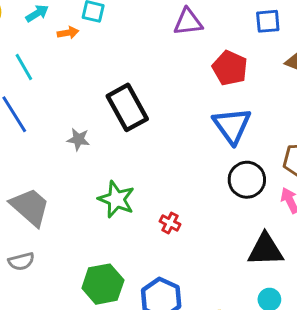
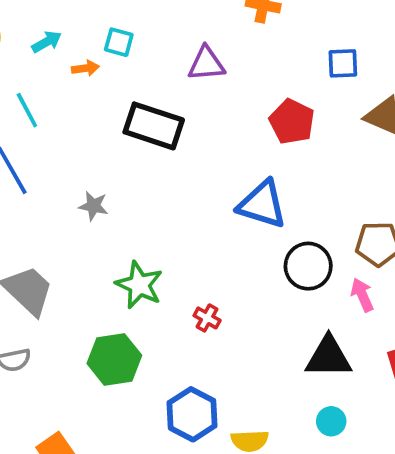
purple triangle: (188, 22) -> (206, 64), moved
black rectangle: (127, 107) -> (154, 126), moved, turned -45
blue triangle: (232, 125) -> (262, 204), moved, turned -39
green hexagon: (103, 284) -> (114, 359), moved

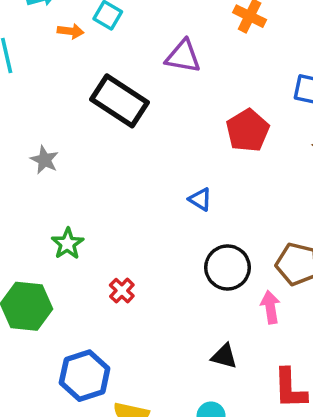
blue triangle: (262, 204) -> (200, 199), size x0.5
green star: (139, 285) -> (67, 244), size x0.7
black triangle: (329, 357) -> (224, 356), size x0.6

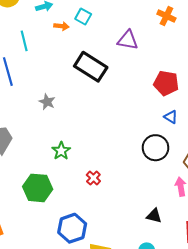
red pentagon: (248, 131) -> (166, 83), turned -30
blue triangle: (200, 199) -> (171, 117), moved
black circle: (228, 267) -> (156, 148), moved

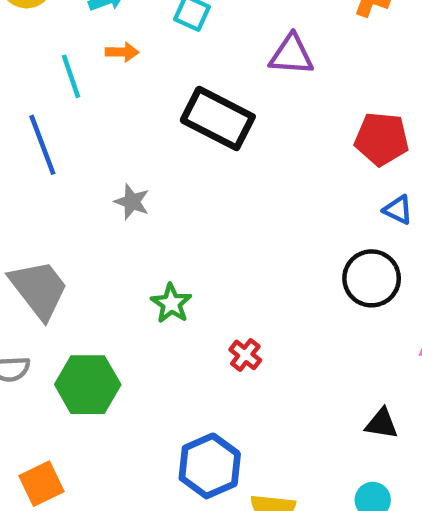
orange arrow: (61, 26) -> (122, 52), moved
green hexagon: (38, 188) -> (88, 385), moved

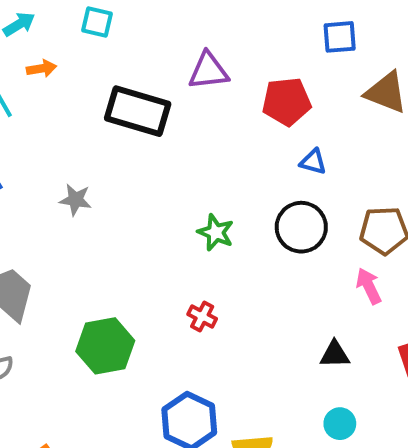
purple triangle: (291, 55) -> (208, 71), moved
green star: (171, 303) -> (216, 232), moved
green hexagon: (88, 385) -> (105, 346), moved

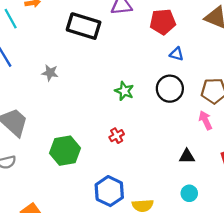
red cross: (202, 317) -> (117, 136), turned 32

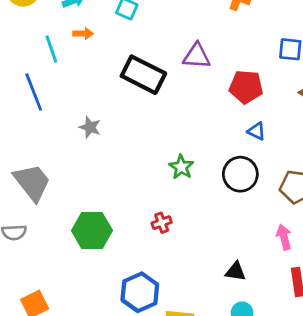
pink arrow: (205, 120) -> (284, 237), moved
black triangle: (187, 156) -> (236, 271), moved

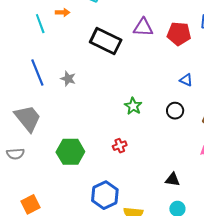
red pentagon: (246, 87) -> (179, 34), moved
blue line: (34, 92) -> (37, 73), moved
black circle: (240, 174) -> (175, 111), size x0.7

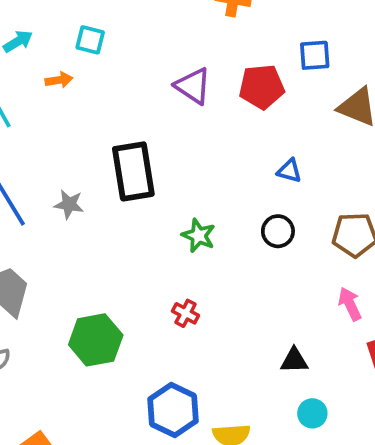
orange arrow: (63, 12) -> (59, 80), moved
purple triangle: (143, 27) -> (193, 86), turned 40
black rectangle: (106, 41) -> (133, 171), moved, turned 64
red cross: (120, 146) -> (186, 313), turned -32

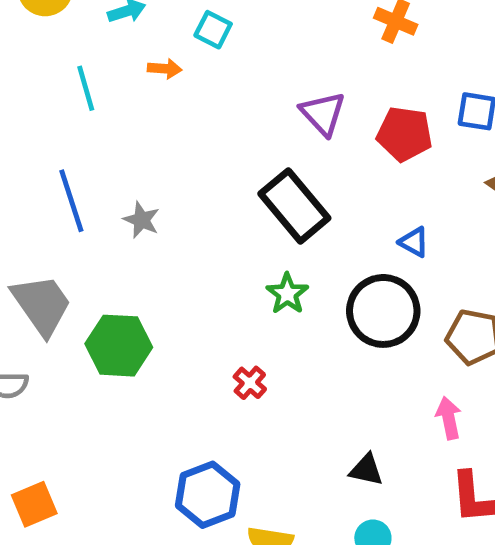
black rectangle: (133, 171) -> (294, 206), moved, turned -44
black circle: (278, 231) -> (383, 311), size x1.8
green hexagon: (96, 340) -> (119, 346), moved

